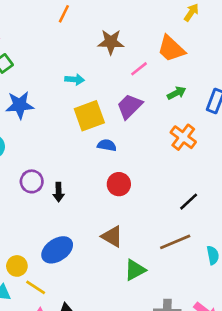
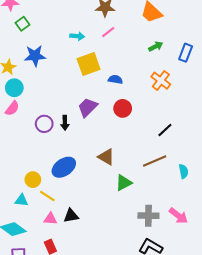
pink line: (139, 69) -> (108, 32), moved
purple trapezoid: (130, 106) -> (88, 107), moved
blue semicircle: (107, 145) -> (115, 80), moved
purple circle: (32, 181) -> (44, 124), moved
red circle: (119, 184) -> (123, 108), moved

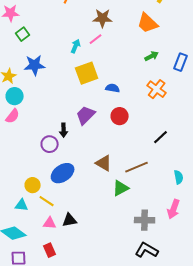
pink line: (108, 32) -> (96, 39), moved
cyan arrow: (77, 36) -> (76, 46), turned -72
purple circle: (44, 124) -> (50, 144), moved
brown line: (155, 161) -> (137, 167), moved
pink arrow: (178, 216) -> (174, 209), moved, turned 72

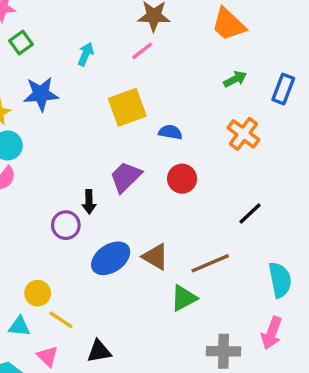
cyan arrow: (76, 46) -> (86, 54), moved
blue ellipse: (63, 173) -> (111, 258), moved
cyan semicircle: (179, 177) -> (280, 280), size x1.5
pink triangle: (50, 223) -> (48, 356), moved, turned 40

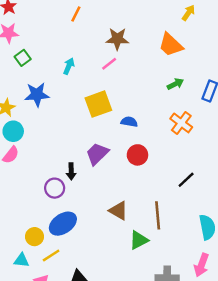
blue ellipse: (111, 258) -> (63, 224), moved
brown line: (210, 263) -> (158, 215), turned -72
yellow line: (61, 320) -> (51, 256), turned -66

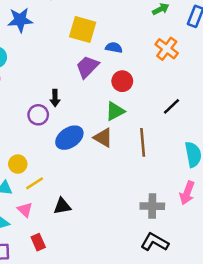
yellow square: (98, 104) -> (83, 30), turned 36
purple trapezoid: (97, 154) -> (87, 67), moved
blue ellipse: (63, 224) -> (69, 138), moved
green triangle: (139, 240) -> (115, 111), moved

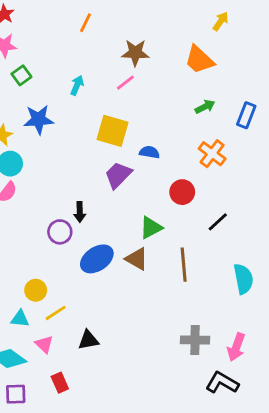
red circle: (122, 81) -> (182, 192), moved
pink arrow: (187, 193) -> (236, 347), moved
black L-shape: (155, 242) -> (222, 383), moved

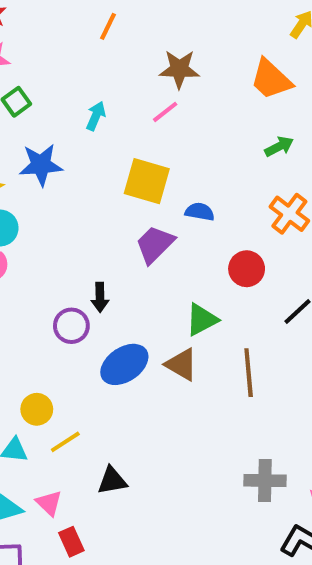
pink triangle: (44, 344) -> (49, 503), moved

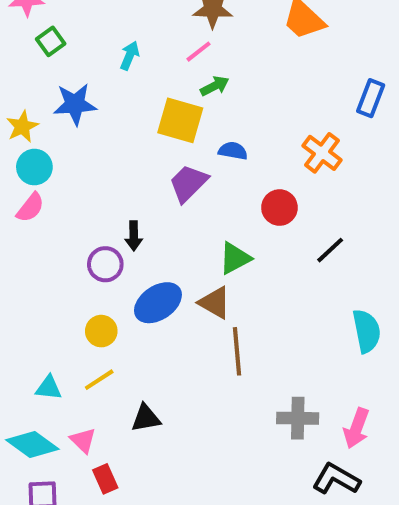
green arrow: (279, 147) -> (215, 86), moved
brown line: (249, 373) -> (237, 351), moved
yellow circle: (37, 409) -> (101, 331), moved

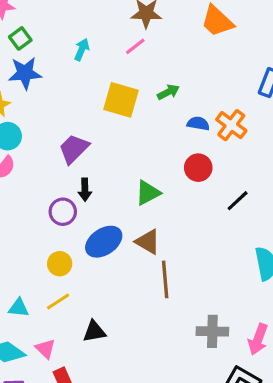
green arrow: (215, 86) -> (168, 92), moved
blue star: (75, 104) -> (25, 73), moved
blue semicircle: (233, 151) -> (198, 124), moved
purple trapezoid: (188, 183) -> (74, 149), moved
green triangle: (235, 258) -> (148, 193), moved

